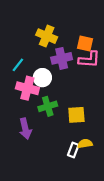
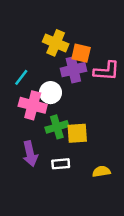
orange square: (85, 44) -> (81, 53), moved
yellow square: (76, 115) -> (77, 133), moved
white rectangle: (73, 150) -> (61, 164), moved, turned 64

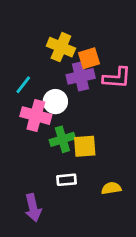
orange square: (81, 53) -> (89, 58), turned -30
purple arrow: (30, 154) -> (33, 208), moved

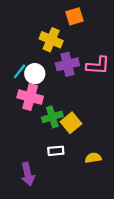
orange square: (89, 58) -> (74, 16), moved
white circle: (55, 102) -> (35, 74), moved
yellow square: (85, 146) -> (71, 123), turned -36

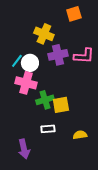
orange square: (74, 16) -> (74, 14), moved
yellow square: (71, 123) -> (61, 105), turned 30

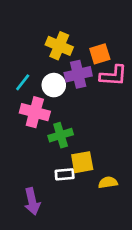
orange square: (74, 14) -> (100, 54), moved
white circle: (30, 63) -> (54, 85), moved
yellow square: (61, 105) -> (82, 162), moved

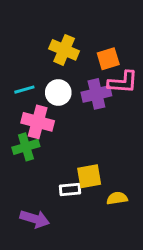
purple cross: (78, 74) -> (96, 94), moved
cyan line: (23, 82) -> (24, 90), turned 36
green cross: (61, 135) -> (26, 147), moved
purple arrow: (32, 201) -> (35, 219), turned -60

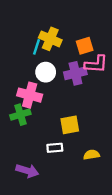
cyan line: (24, 90) -> (36, 47), moved, turned -56
yellow square: (89, 176) -> (70, 125), moved

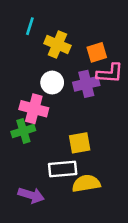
cyan line: (36, 47) -> (30, 26), moved
white rectangle: (55, 148) -> (63, 169), size x1.5
yellow semicircle: (92, 155) -> (86, 183), moved, size x1.5

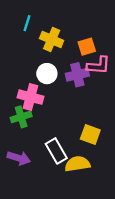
yellow square: (80, 143) -> (90, 135), moved, turned 30
white rectangle: (63, 169) -> (56, 151), turned 65
purple arrow: (31, 195) -> (19, 158), moved

